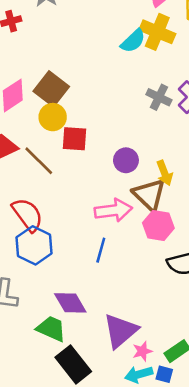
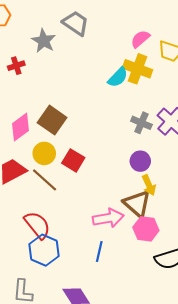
yellow circle: (53, 117) -> (44, 153), moved
red square: (75, 139) -> (73, 160), turned 30
purple circle: (126, 160) -> (140, 161), moved

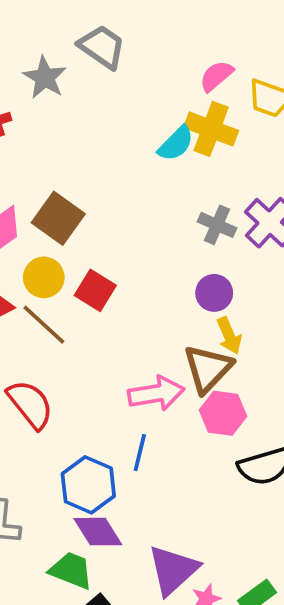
brown triangle: (137, 204) -> (208, 369), turned 32
blue hexagon: (44, 250) -> (88, 485), moved

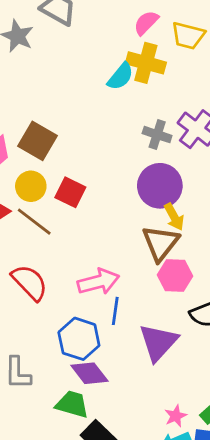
purple circle: (214, 293) -> (160, 186), size x1.6
pink arrow: (156, 393) -> (98, 282), moved
purple triangle: (173, 570) -> (158, 342), moved

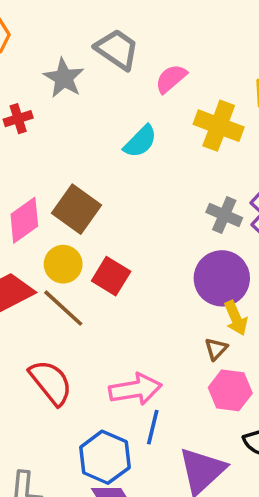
pink semicircle: (146, 23) -> (171, 79), moved
cyan semicircle: (120, 76) -> (140, 141), moved
brown triangle: (161, 243) -> (216, 349), size x0.5

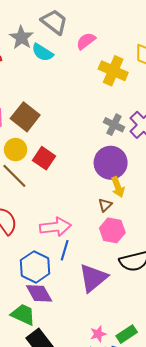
cyan semicircle: (140, 141) -> (42, 52), moved, turned 75

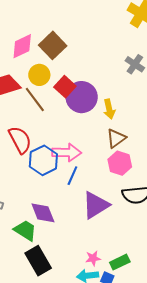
purple circle: (111, 163) -> (82, 97), moved
yellow arrow: (118, 187) -> (109, 109), moved
brown triangle: (105, 205) -> (116, 138), size x1.5
blue hexagon: (35, 267) -> (43, 160), moved

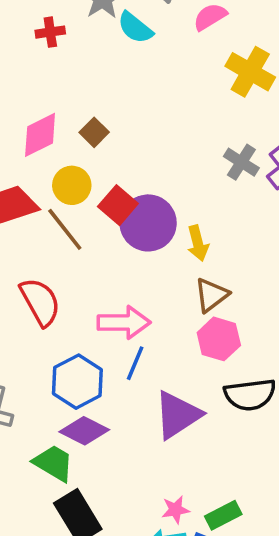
brown square: (53, 45) -> (94, 132), size x0.6
blue hexagon: (43, 160) -> (77, 382), moved
purple diamond: (43, 213) -> (84, 431), turned -40

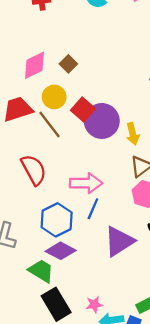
pink star: (175, 510) -> (94, 305), moved

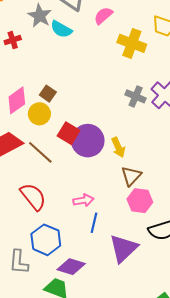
yellow circle: (54, 97) -> (39, 114), moved
pink arrow: (86, 183) -> (83, 200), size x0.7
blue hexagon: (57, 220) -> (46, 240), moved

